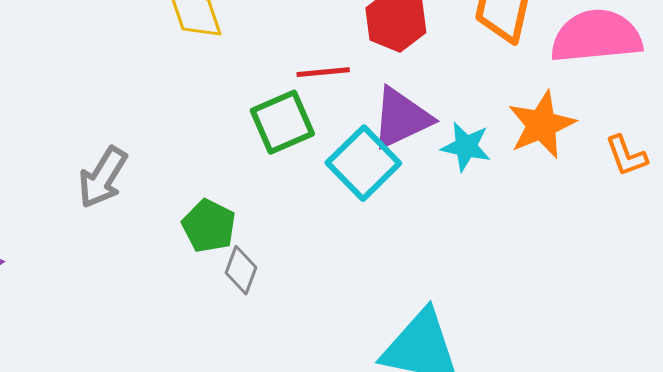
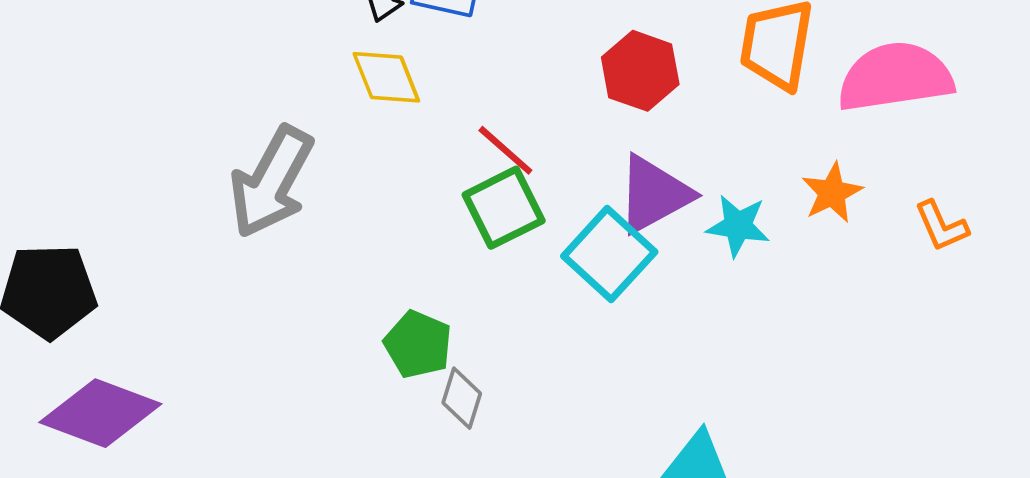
red line: (323, 72) -> (505, 150), moved, turned 50
orange star: (541, 125) -> (832, 193), size x0.7
gray arrow: (103, 177) -> (271, 182), moved, size x1.4

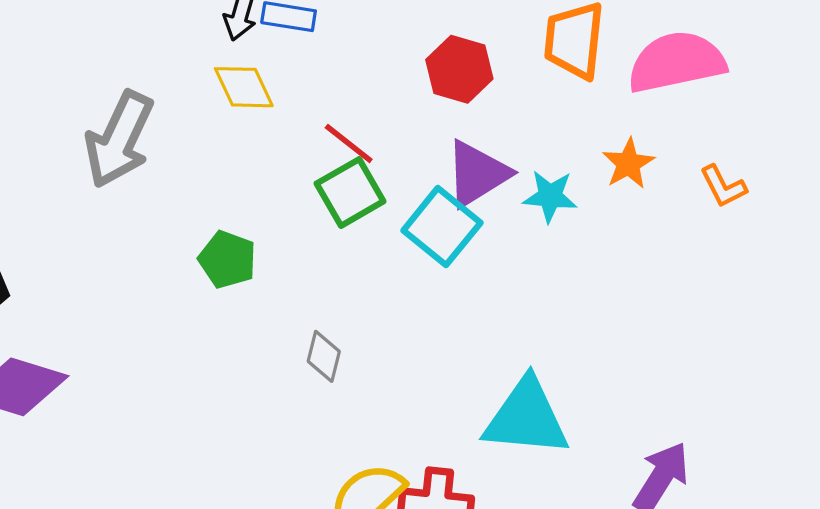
gray arrow: (271, 182) -> (119, 139), moved
green pentagon: (418, 344) -> (227, 260), moved

